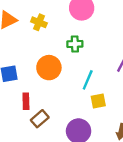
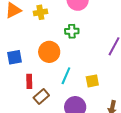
yellow cross: (39, 22) -> (40, 12), turned -32
cyan line: (88, 80) -> (66, 76), moved

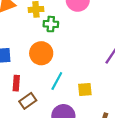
green cross: (72, 31) -> (51, 24), moved

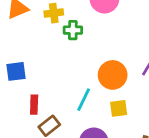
orange circle: (41, 53) -> (113, 75), moved

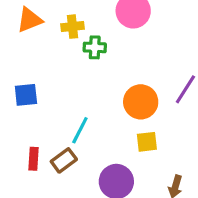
cyan line: (84, 100) -> (80, 130), moved
red rectangle: (34, 105) -> (34, 159), moved

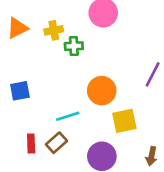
orange circle: (141, 102) -> (102, 91), moved
cyan line: (80, 130) -> (68, 116), turned 50
yellow square: (147, 142) -> (124, 121), size x1.4

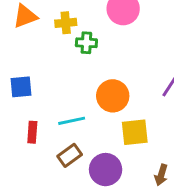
red rectangle: (31, 143) -> (32, 132), moved
brown rectangle: (56, 143) -> (70, 155), moved

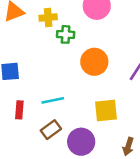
orange circle: (113, 96) -> (94, 62), moved

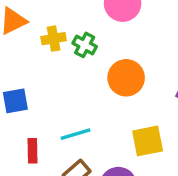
yellow cross: (48, 18) -> (54, 39), moved
green cross: (66, 34) -> (85, 45), turned 30

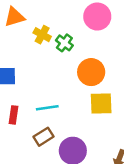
yellow cross: (54, 39) -> (42, 35), turned 30
yellow square: (148, 141) -> (101, 104), moved

